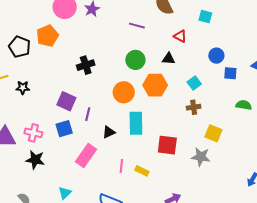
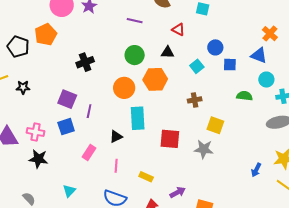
cyan square: (194, 83) -> (197, 66), moved
black triangle: (109, 132) -> (116, 137), moved
pink rectangle: (86, 156) -> (89, 153), size x0.7
pink line: (121, 166) -> (116, 166), moved
yellow rectangle: (142, 171) -> (146, 177), moved

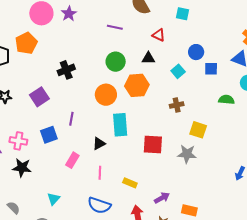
purple square: (67, 99) -> (39, 97), moved, turned 36

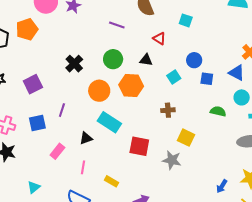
black cross: (66, 70) -> (74, 64), moved, turned -30
cyan rectangle: (120, 125) -> (109, 122), turned -60

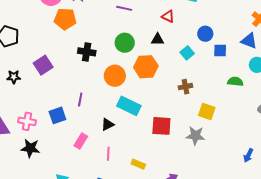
orange pentagon: (27, 29) -> (65, 19), moved, turned 30
black cross: (74, 64) -> (87, 52), turned -30
purple square: (33, 84) -> (43, 65), moved

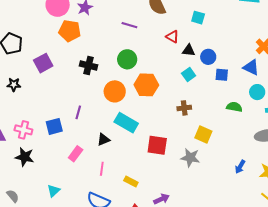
black triangle: (158, 39) -> (189, 50), moved
purple square: (43, 65) -> (43, 63), moved
blue arrow: (248, 155) -> (240, 167), moved

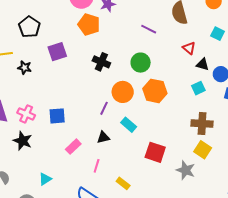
brown cross: (184, 108) -> (202, 124), moved, size x1.5
purple line: (78, 112) -> (104, 108), moved
cyan rectangle: (126, 123) -> (129, 125), size x0.7

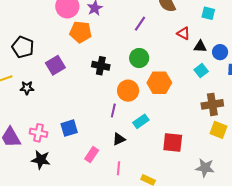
purple line: (149, 29) -> (140, 24), turned -70
cyan rectangle: (129, 125) -> (141, 121), turned -63
gray star: (186, 170) -> (205, 168), moved

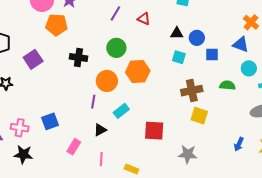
red triangle: (183, 33) -> (144, 19), moved
cyan square: (201, 71) -> (179, 57), turned -32

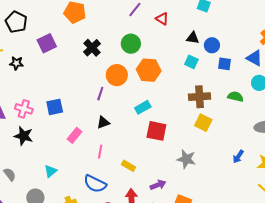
black cross: (78, 58) -> (92, 48), turned 30
cyan rectangle: (121, 111) -> (143, 107), moved

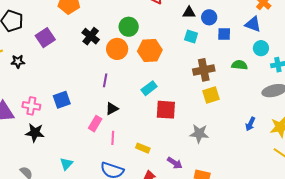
orange circle: (117, 75) -> (117, 49), moved
yellow square: (203, 123) -> (211, 95), turned -36
pink rectangle: (75, 135) -> (95, 124), moved
purple arrow: (158, 185) -> (175, 163), turned 63

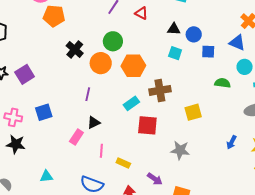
purple square: (45, 38) -> (25, 74), moved
brown cross: (204, 70) -> (160, 90), moved
pink line: (113, 138) -> (101, 151), moved
cyan triangle: (66, 164) -> (46, 176), turned 40

